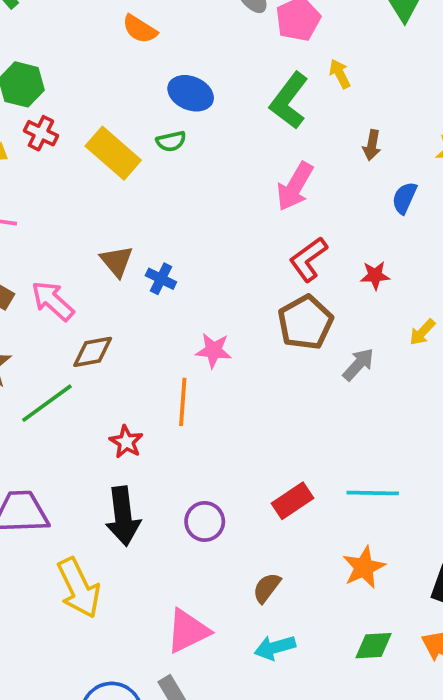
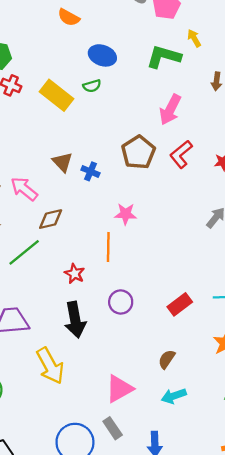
green L-shape: (289, 101) -> (164, 57), turned 72
brown pentagon: (305, 322) -> (138, 152), moved
purple circle: (205, 521) -> (121, 302), moved

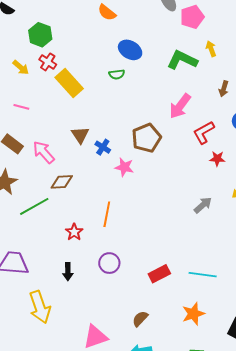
yellow rectangle: (56, 95) -> (69, 83), moved
red L-shape: (181, 154) -> (204, 132), moved
pink star: (126, 214) -> (124, 167), moved
black arrow: (75, 320) -> (68, 272), size x0.6

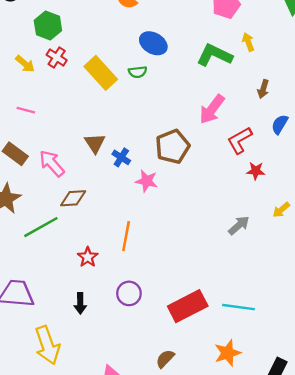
yellow rectangle: (69, 83) -> (101, 73), moved
red rectangle: (159, 274) -> (188, 306), size x1.5

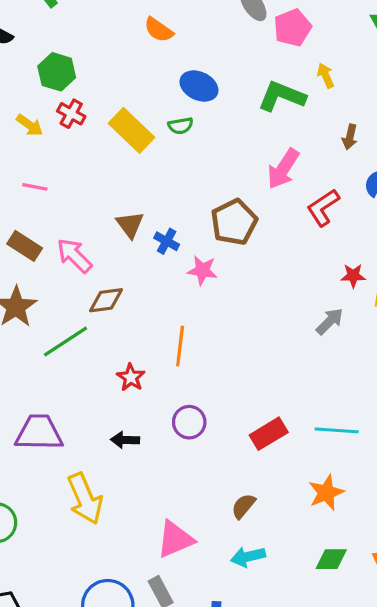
red star: (256, 171) -> (353, 276), moved
black arrow: (80, 303) -> (125, 440), turned 96
red rectangle: (188, 306) -> (269, 434), size x0.7

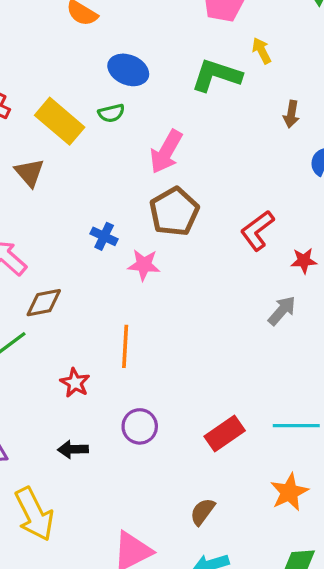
pink arrow: (283, 169) -> (166, 152), moved
red L-shape: (323, 208) -> (257, 230), moved
brown triangle: (130, 225) -> (29, 173), moved

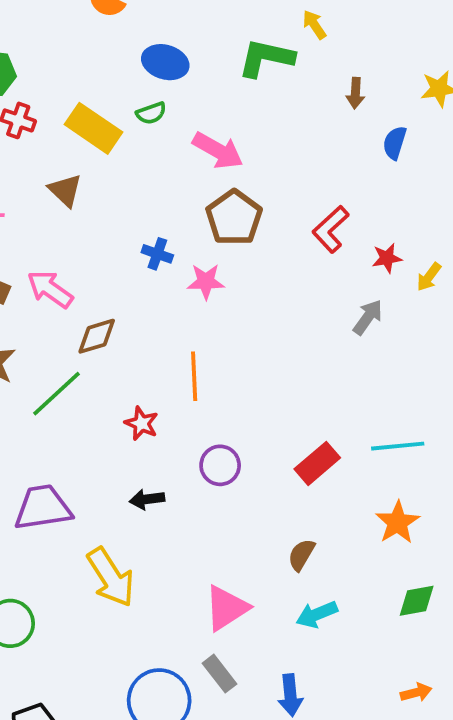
pink arrow: (166, 152) -> (218, 151), turned -84

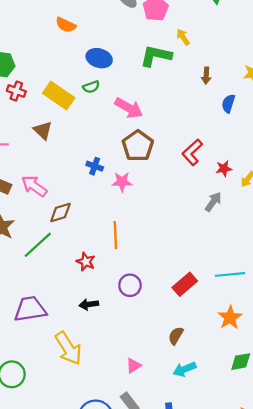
pink triangle: (226, 608) -> (134, 366), size x0.6

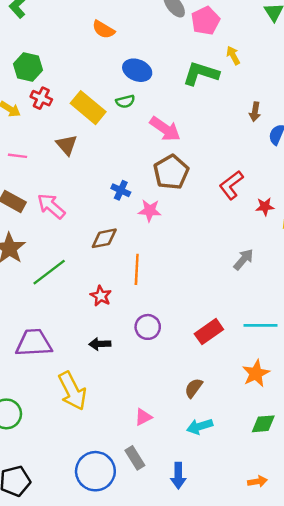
brown arrow: (206, 76) -> (255, 112), moved
gray arrow: (213, 202) -> (243, 259), moved
brown diamond: (60, 213) -> (104, 238), moved

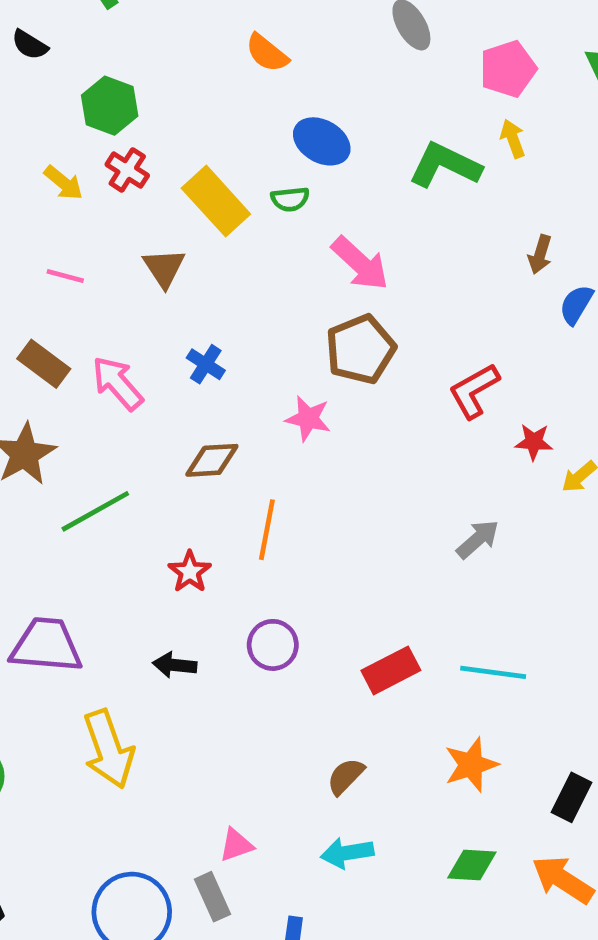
pink pentagon: (205, 21) -> (508, 69), moved
blue cross: (121, 190) -> (206, 364), moved
pink triangle: (143, 417) -> (236, 845), moved

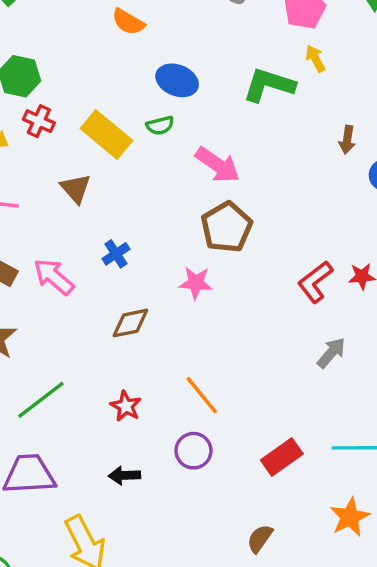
blue cross: (206, 364) -> (116, 254), turned 32
red L-shape: (474, 391) -> (315, 282), moved
green line: (95, 511) -> (41, 400), moved
orange line: (267, 530) -> (202, 395), moved, turned -42

